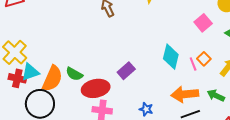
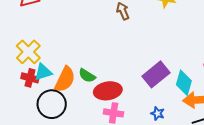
cyan diamond: (171, 57) -> (184, 83), moved
purple rectangle: (126, 71) -> (156, 74), moved, size x1.5

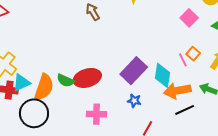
red ellipse: (108, 91) -> (87, 78), moved
blue star: (158, 113) -> (134, 101), moved

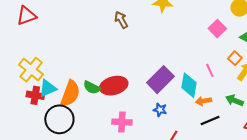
orange square: (193, 54) -> (235, 58), moved
orange arrow: (177, 91) -> (203, 101), size x0.6

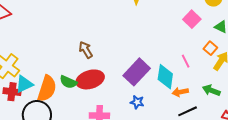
brown arrow: (121, 20) -> (86, 50), moved

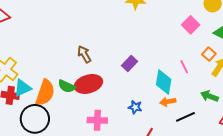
purple rectangle: (137, 72) -> (129, 64), moved, size x0.6
orange arrow: (180, 92) -> (168, 102), moved

